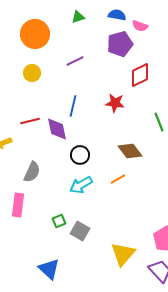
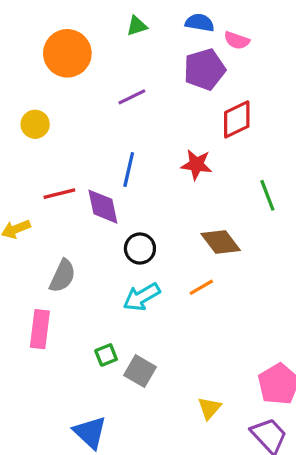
yellow circle: (32, 73) -> (35, 124), moved
yellow triangle: (123, 254) -> (209, 408), size x0.6

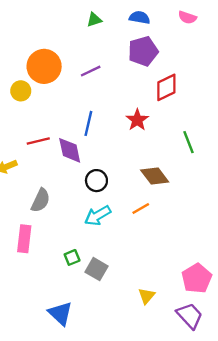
pink semicircle: (237, 40) -> (187, 17), moved
orange circle: (67, 53) -> (44, 66), moved
red star: (196, 165) -> (137, 120), turned 30

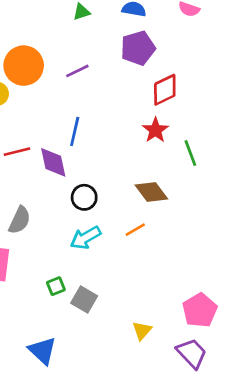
red star: (137, 120) -> (155, 130), moved

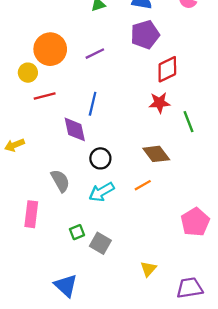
red star: (155, 130) -> (160, 103), turned 30
red line: (17, 152) -> (45, 96), moved
gray semicircle: (20, 220) -> (60, 181), moved, turned -55
pink pentagon: (200, 310) -> (195, 222), moved
purple trapezoid: (192, 353) -> (190, 288), turned -56

